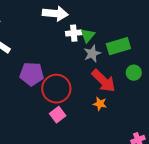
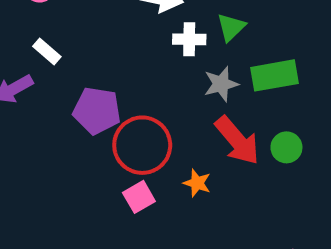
green triangle: (88, 35) -> (231, 27), moved
green circle: (134, 73) -> (286, 147), moved
orange star: (100, 104) -> (197, 183), moved

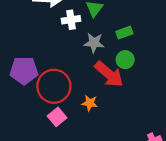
green rectangle: (274, 75) -> (124, 33), size x0.6
gray star: (221, 84) -> (94, 43), turned 30
green circle: (286, 147) -> (125, 60), moved

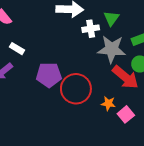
gray star: (94, 43) -> (112, 49), size x1.5
pink square: (57, 117) -> (126, 114), moved

